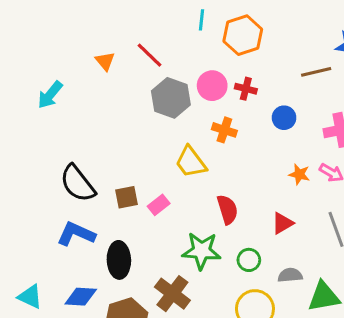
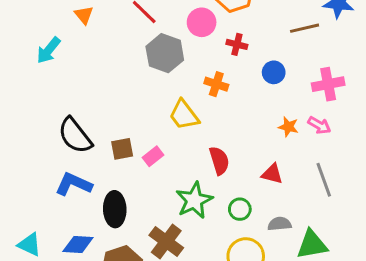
orange triangle: (105, 61) -> (84, 15), moved
pink circle: (212, 86) -> (202, 22), moved
red triangle: (282, 223) -> (272, 174), turned 45
green star: (201, 251) -> (194, 200), turned -30

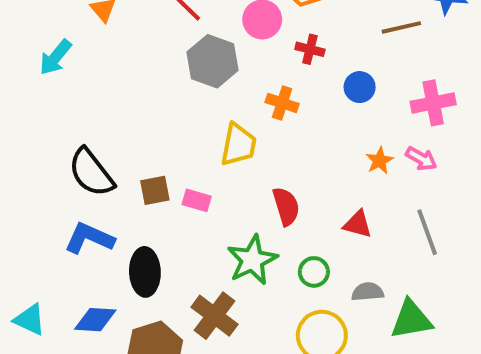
yellow trapezoid: (184, 115) -> (238, 145), turned -132
orange star: (288, 127) -> (379, 161), turned 30
pink rectangle: (153, 156) -> (197, 200), turned 54

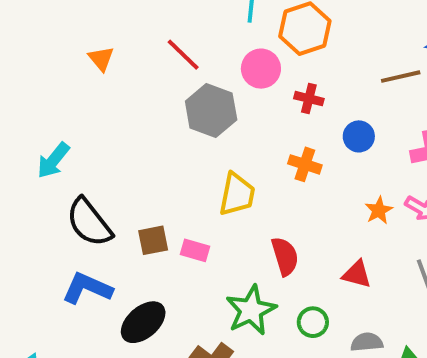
cyan arrow: (55, 57) -> (53, 160), moved
orange cross: (282, 103) -> (305, 164), moved
black ellipse: (145, 272) -> (143, 322), turned 51

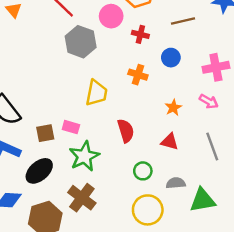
brown line: (401, 77) -> (183, 21), moved
orange star: (379, 210) -> (173, 108), moved
brown square: (153, 240) -> (45, 133), moved
green star: (251, 310) -> (84, 156), moved

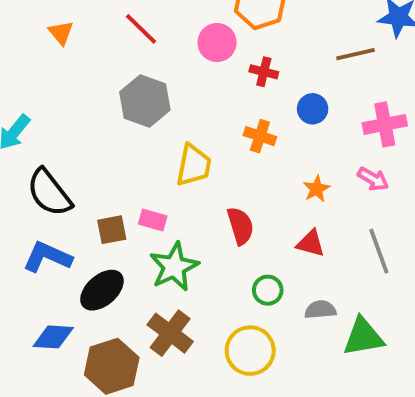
brown line: (183, 21) -> (355, 54), moved
gray hexagon: (81, 42) -> (145, 101), moved
yellow circle: (148, 210) -> (250, 351), moved

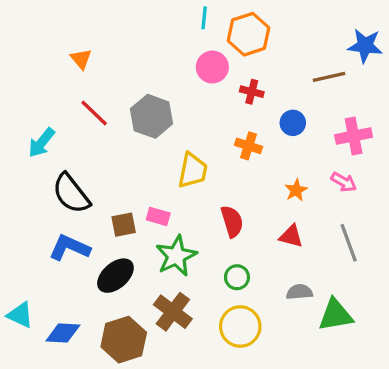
red line: (141, 29) -> (94, 113), moved
green circle: (268, 290) -> (237, 277), moved
blue diamond: (53, 337) -> (63, 333), moved

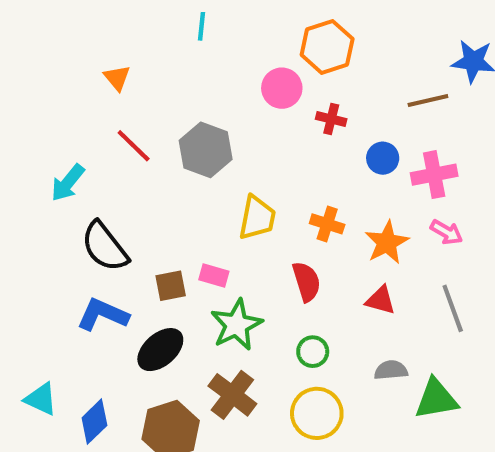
cyan line: (204, 18) -> (202, 26), moved
pink cross: (354, 136) -> (434, 175), moved
orange cross: (248, 146) -> (327, 224), moved
orange star: (296, 190) -> (387, 243), size x1.5
blue diamond: (63, 333) -> (94, 422), turned -48

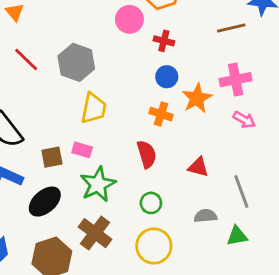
blue circle: (383, 158) -> (167, 77), moved
yellow trapezoid: (257, 218) -> (94, 108), moved
orange star: (387, 243) -> (197, 98), moved
gray line: (453, 308) -> (241, 191), moved
green triangle: (436, 399) -> (237, 236), size x0.7

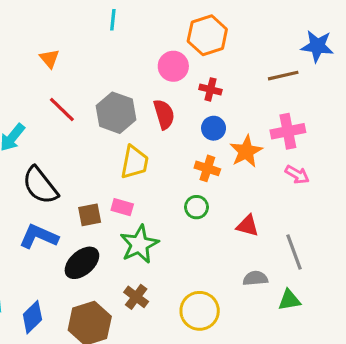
red semicircle: (147, 154) -> (164, 114), moved
green circle: (151, 203) -> (197, 207), moved
brown cross: (95, 233) -> (136, 297), size x0.7

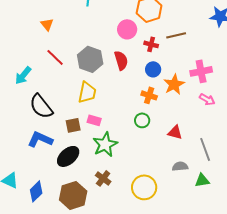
brown line: (283, 76) -> (176, 35), moved
yellow trapezoid: (135, 162) -> (87, 92), moved

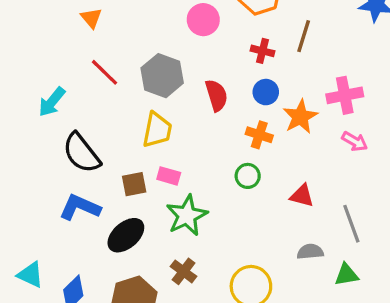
pink circle: (127, 29) -> (203, 20), moved
brown line: (176, 35) -> (304, 36), turned -60
red semicircle: (121, 60) -> (216, 95), moved

